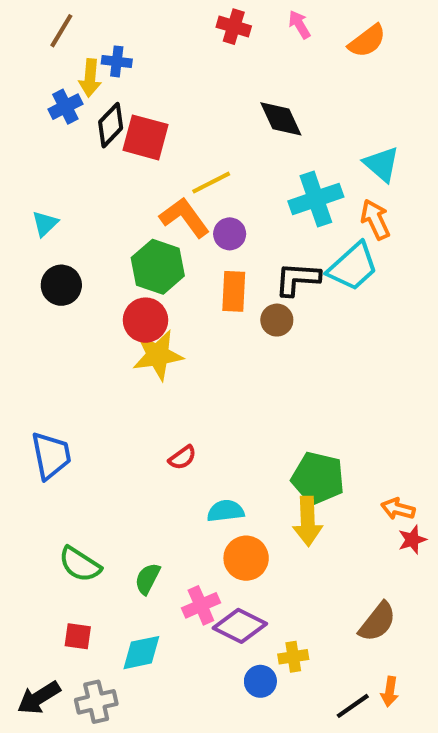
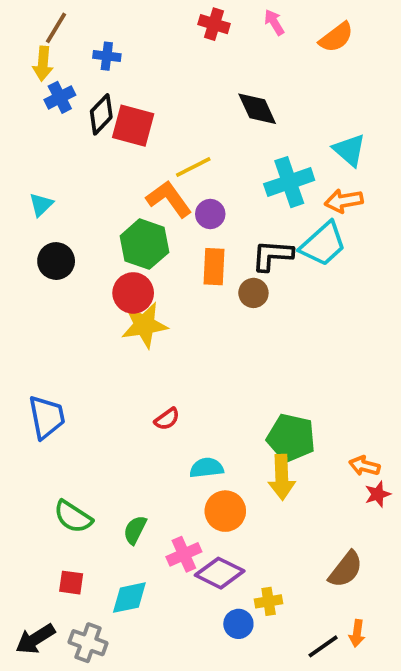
yellow arrow: (90, 78) -> (43, 64), moved
orange arrow: (375, 219) -> (344, 201), turned -75
gray cross: (96, 702) -> (88, 643), turned 33

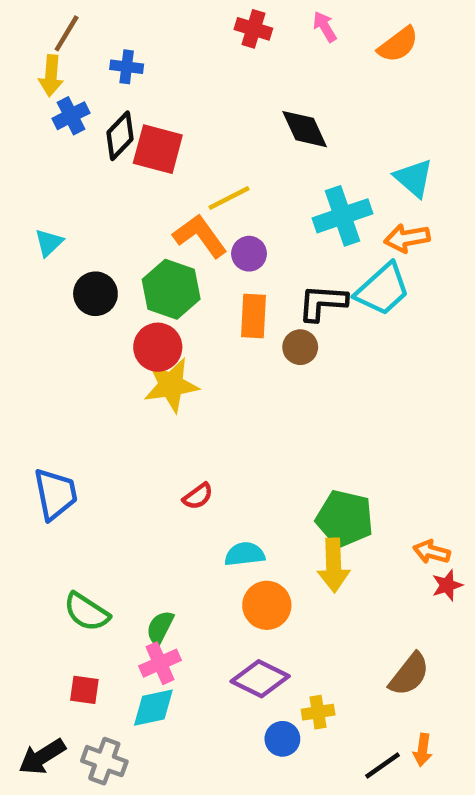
black circle: (56, 261) -> (95, 294), moved
pink cross: (184, 554) -> (160, 663), moved

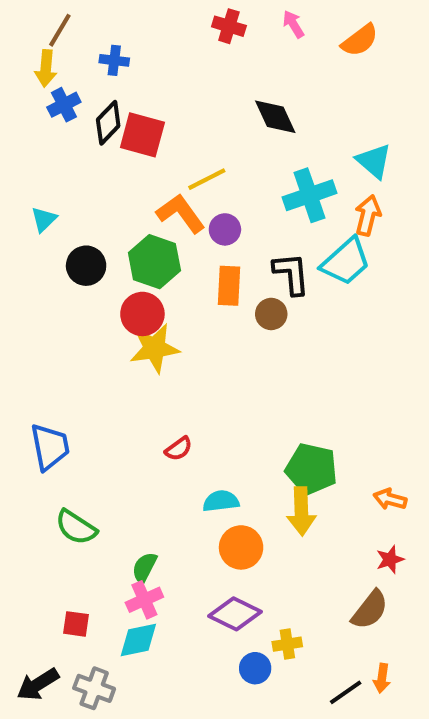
orange arrow: (407, 238) -> (368, 215), turned 114
black L-shape: (322, 303) -> (291, 274), turned 81
red star: (447, 585) -> (390, 560), moved
green semicircle: (87, 612) -> (76, 527), moved

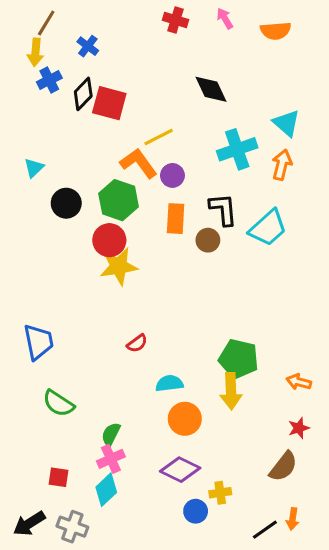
orange semicircle: (360, 40) -> (276, 31), turned 32
blue cross: (114, 60) -> (88, 46), turned 30
cyan trapezoid: (346, 262) -> (268, 228), moved
cyan diamond: (138, 640) -> (106, 490), turned -32

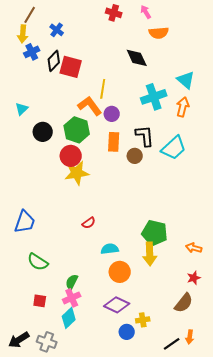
orange semicircle: (276, 31) -> (159, 33), moved
yellow line: (159, 137) -> (103, 89), turned -54
blue trapezoid: (38, 342) -> (25, 222), turned 30
red square: (59, 477) -> (40, 301), moved

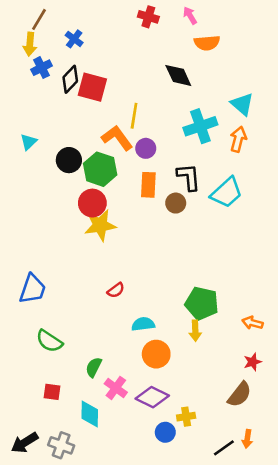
black circle: (43, 132) -> (69, 160), moved
yellow arrow: (150, 254) -> (195, 331), size x0.7
pink cross: (72, 298) -> (116, 388), moved, turned -30
cyan diamond: (69, 318) -> (90, 414), turned -45

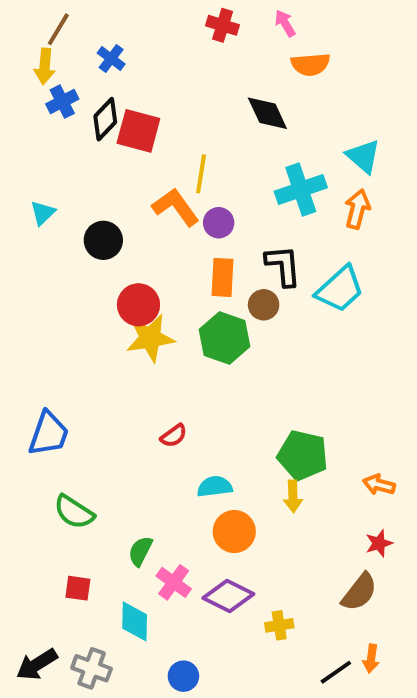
green hexagon: (100, 169) -> (224, 338), moved
blue circle: (165, 432) -> (183, 676), moved

